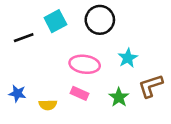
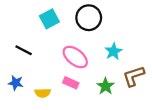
black line: (24, 38) -> (24, 50), moved, turned 48
pink ellipse: (85, 64) -> (75, 57), turned 30

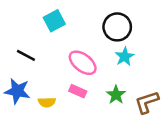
black circle: (89, 18) -> (117, 27), moved
brown L-shape: (134, 76) -> (147, 102), moved
blue star: (16, 83) -> (17, 91), size x1.5

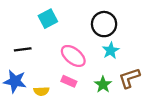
black line: (26, 55) -> (23, 49), turned -35
brown L-shape: (147, 102) -> (129, 78), moved

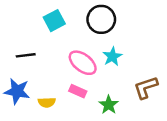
black circle: (104, 24) -> (101, 19), moved
cyan star: (111, 50) -> (112, 57), moved
green star: (103, 85) -> (109, 105), moved

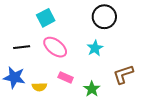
black circle: (101, 19) -> (104, 17), moved
pink ellipse: (83, 63) -> (55, 47), moved

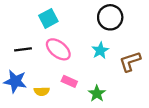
brown L-shape: (123, 74) -> (130, 61), moved

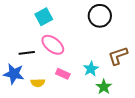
black line: (23, 49) -> (27, 53), moved
cyan star: (100, 50) -> (91, 69), moved
green star: (97, 94) -> (104, 87), moved

